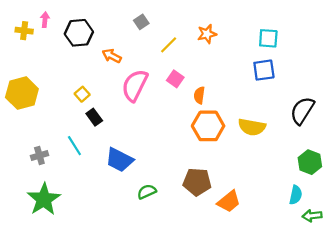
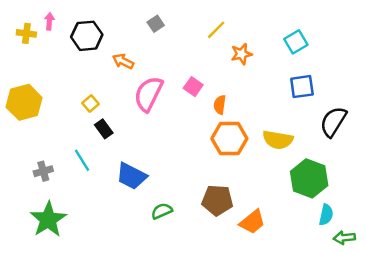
orange star: (207, 34) -> (242, 54), moved
cyan square: (268, 38) -> (296, 42), turned -35
yellow line: (169, 45) -> (216, 30), moved
blue square: (264, 70) -> (302, 87), moved
green hexagon: (310, 162) -> (309, 178), moved, size x1.4

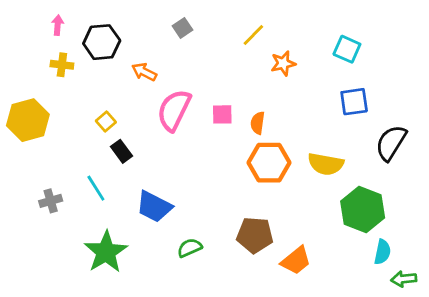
yellow cross: (26, 33) -> (62, 65), moved
cyan square: (296, 42) -> (347, 49), turned -35
pink square: (193, 87) -> (222, 114), moved, turned -36
green star: (48, 220) -> (106, 252), moved

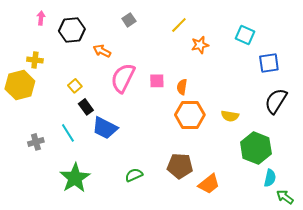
yellow cross: (62, 65) -> (35, 60), moved
blue square: (354, 102) -> (269, 63), moved
yellow semicircle: (326, 164) -> (230, 116), size x0.7
blue trapezoid: (154, 207) -> (105, 128), moved
green arrow: (404, 279) -> (285, 197), turned 42

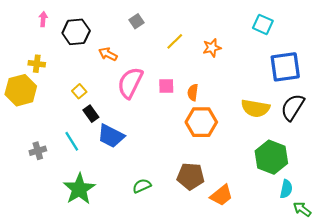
yellow line: (179, 25) -> (175, 41), moved
cyan square: (245, 35) -> (263, 24), moved
blue square: (269, 63) -> (285, 67), size x1.4
yellow semicircle: (230, 116) -> (255, 108), moved, size x1.5

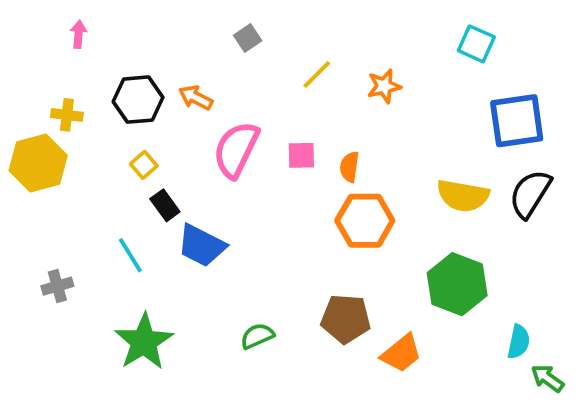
black hexagon: (76, 32) -> (138, 100), moved
gray cross: (38, 151) -> (57, 286), moved
green hexagon: (271, 157) -> (457, 284), moved

